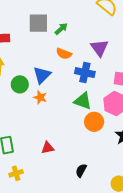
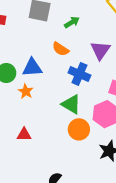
green arrow: (61, 29) -> (72, 22), moved
blue triangle: (42, 75) -> (32, 68), turned 30
red triangle: (48, 148) -> (24, 135), moved

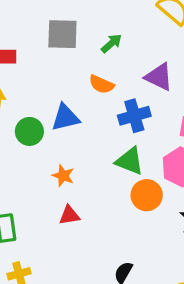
purple triangle: (100, 50) -> (159, 77), turned -30
blue cross: (79, 74) -> (134, 116), turned -30
orange star: (26, 91) -> (63, 176), moved

